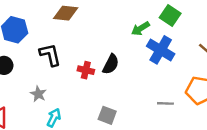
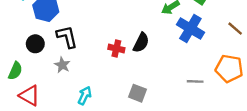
black L-shape: (50, 55) -> (67, 37), moved
gray star: (38, 94) -> (62, 65), moved

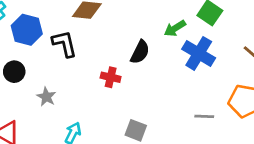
black L-shape: (67, 37) -> (64, 44), moved
black semicircle: (141, 43) -> (140, 52), moved

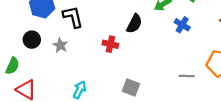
blue cross: (199, 53) -> (182, 25), size x0.6
gray star: (46, 97) -> (60, 45), moved

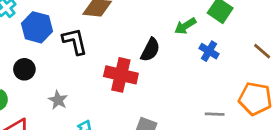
red cross: (110, 44) -> (121, 75), size x1.6
gray star: (60, 45) -> (58, 100), moved

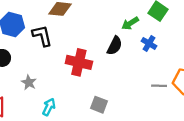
black semicircle: (150, 50) -> (115, 46), moved
gray line: (215, 114) -> (159, 86), moved

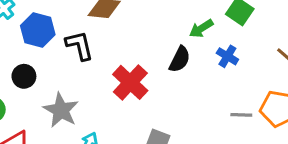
red cross: (79, 62) -> (130, 82), turned 30
gray star: (29, 82) -> (61, 110), size x1.6

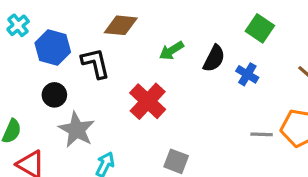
green arrow: (201, 29) -> (171, 51), moved
black semicircle: (180, 59) -> (214, 59), moved
black circle: (24, 76) -> (54, 95), moved

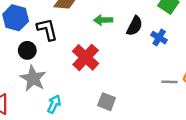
green arrow: (171, 51) -> (103, 20), turned 30
black circle: (54, 95) -> (27, 50), moved

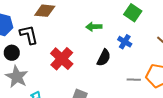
green arrow: (103, 20) -> (94, 27), moved
black semicircle: (135, 26) -> (104, 58), moved

